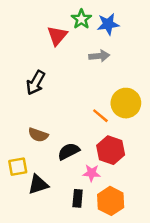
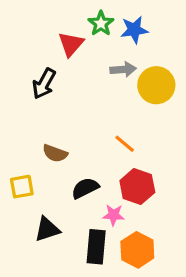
black arrow: (36, 83) -> (44, 84), moved
yellow circle: (126, 103) -> (156, 85), moved
brown semicircle: (38, 135) -> (55, 153), moved
yellow square: (18, 167) -> (22, 187), moved
black rectangle: (78, 198) -> (96, 247), size x1.5

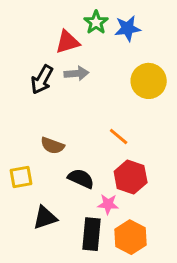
red triangle: (71, 44) -> (67, 42), turned 32
gray arrow: (123, 69) -> (76, 73), moved
black semicircle: (85, 188) -> (81, 179), turned 52

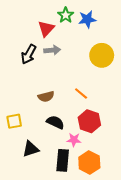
red triangle: (67, 42) -> (46, 29), turned -30
brown semicircle: (52, 146) -> (46, 97), moved, turned -35

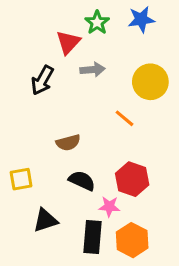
blue star: (87, 19) -> (141, 19), moved
gray arrow: (52, 50) -> (93, 70), moved
orange line: (81, 93) -> (124, 118), moved

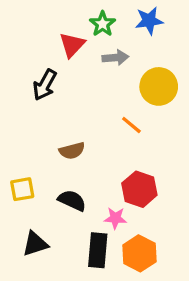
gray arrow: (93, 70) -> (115, 58), moved
black semicircle: (82, 181) -> (72, 200), moved
black triangle: (45, 220) -> (35, 244), moved

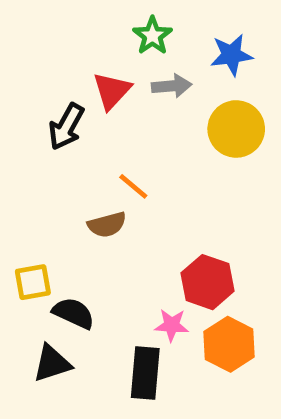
blue star: (149, 21) -> (231, 55), moved
red triangle: (72, 45) -> (112, 91), moved
orange line: (131, 125) -> (133, 186), moved
black semicircle: (72, 200) -> (74, 313), moved
orange hexagon: (139, 253) -> (229, 344), moved

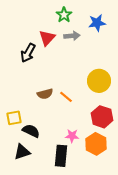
yellow circle: (236, 129) -> (99, 81), moved
orange line: (133, 186) -> (66, 97), moved
red hexagon: (207, 282) -> (102, 117), moved

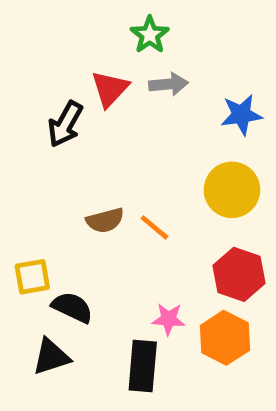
blue star: (97, 23) -> (241, 115), moved

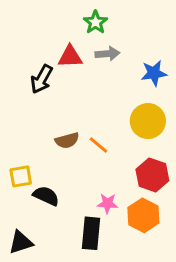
red triangle: (110, 89) -> (70, 57), turned 45
black triangle: (51, 357) -> (21, 242), moved

